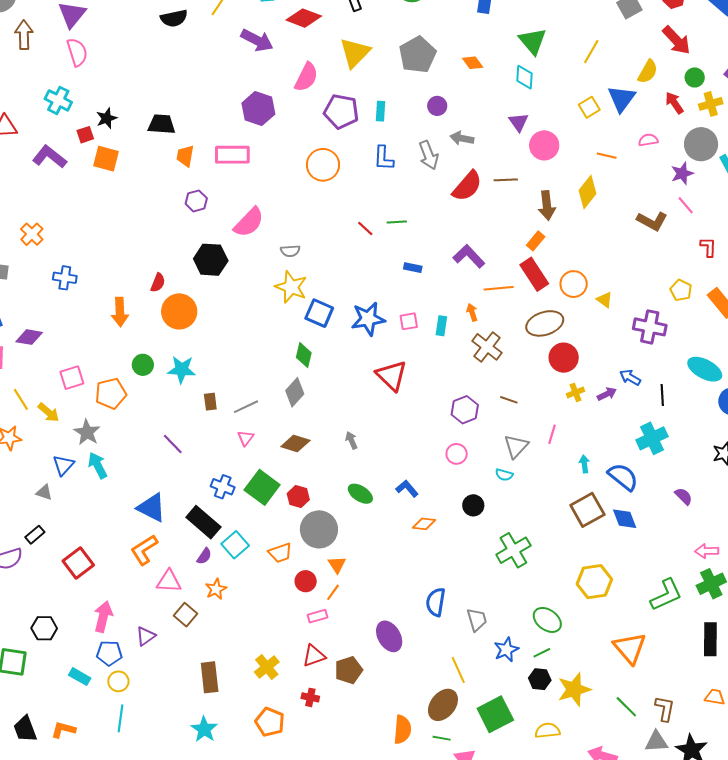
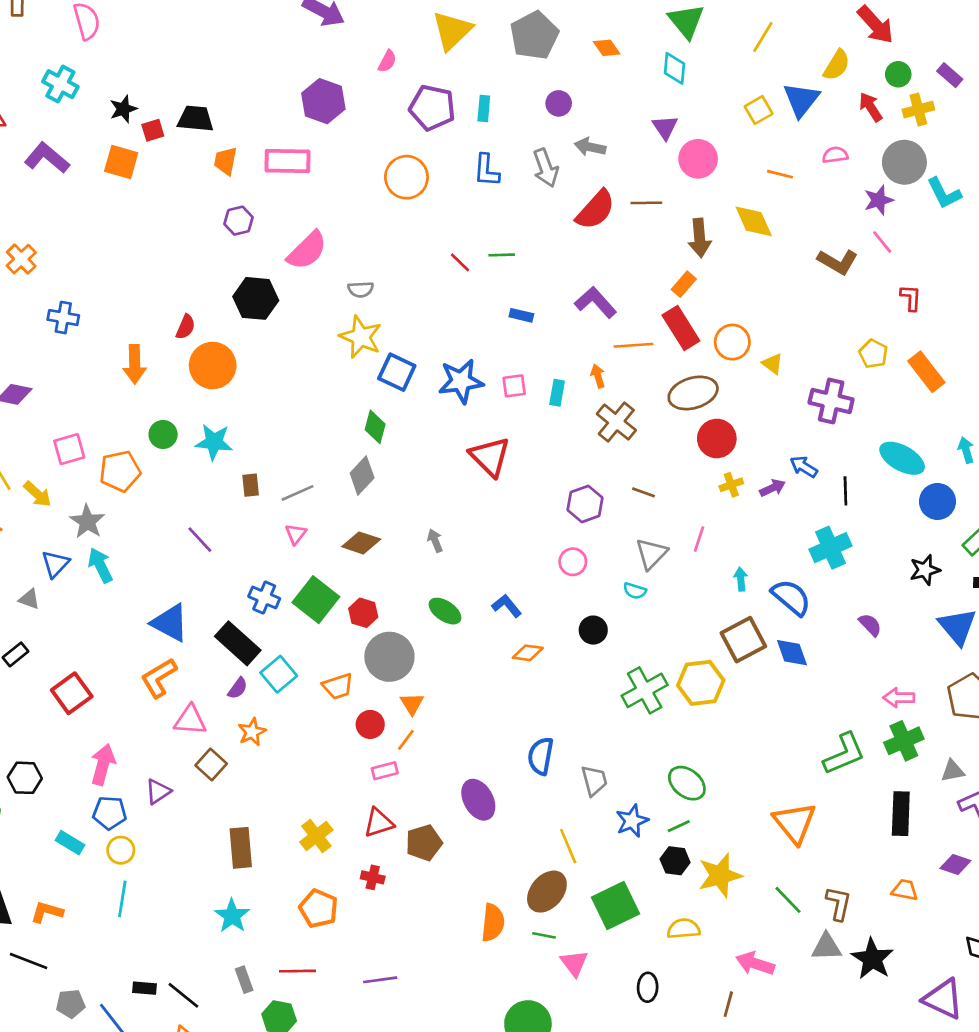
pink semicircle: (306, 77) -> (387, 61), size x0.6
red square: (85, 135) -> (153, 130), moved
yellow diamond: (588, 192) -> (754, 221), turned -64
yellow hexagon: (594, 582) -> (701, 683), moved

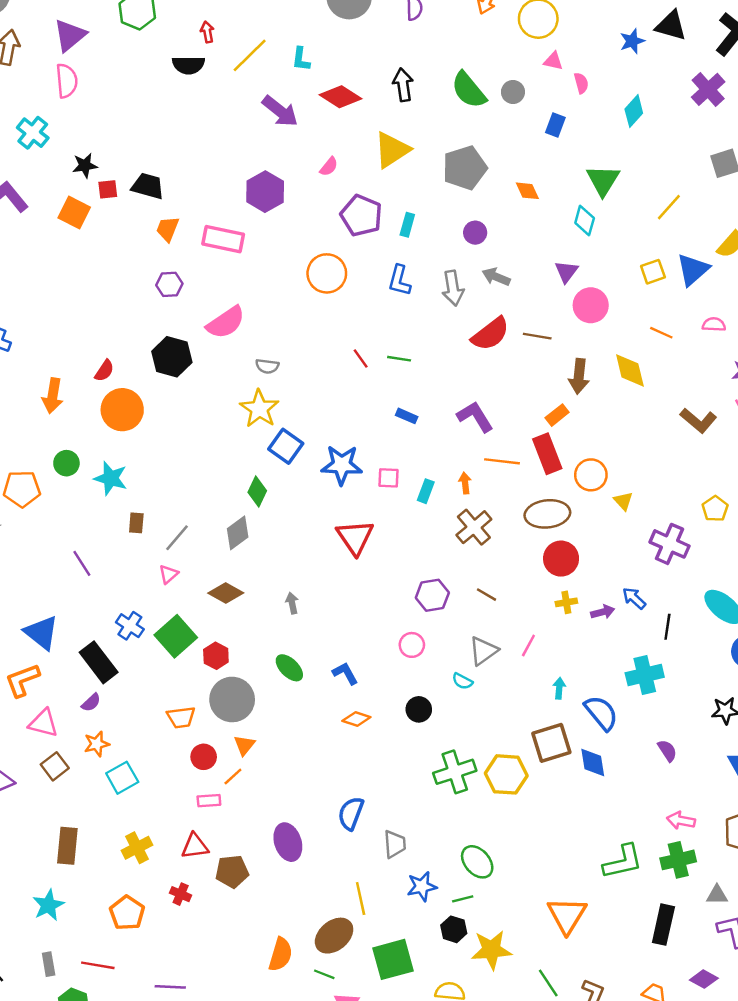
gray line: (298, 493) -> (177, 538), turned -36
cyan square: (279, 674) -> (122, 778), moved

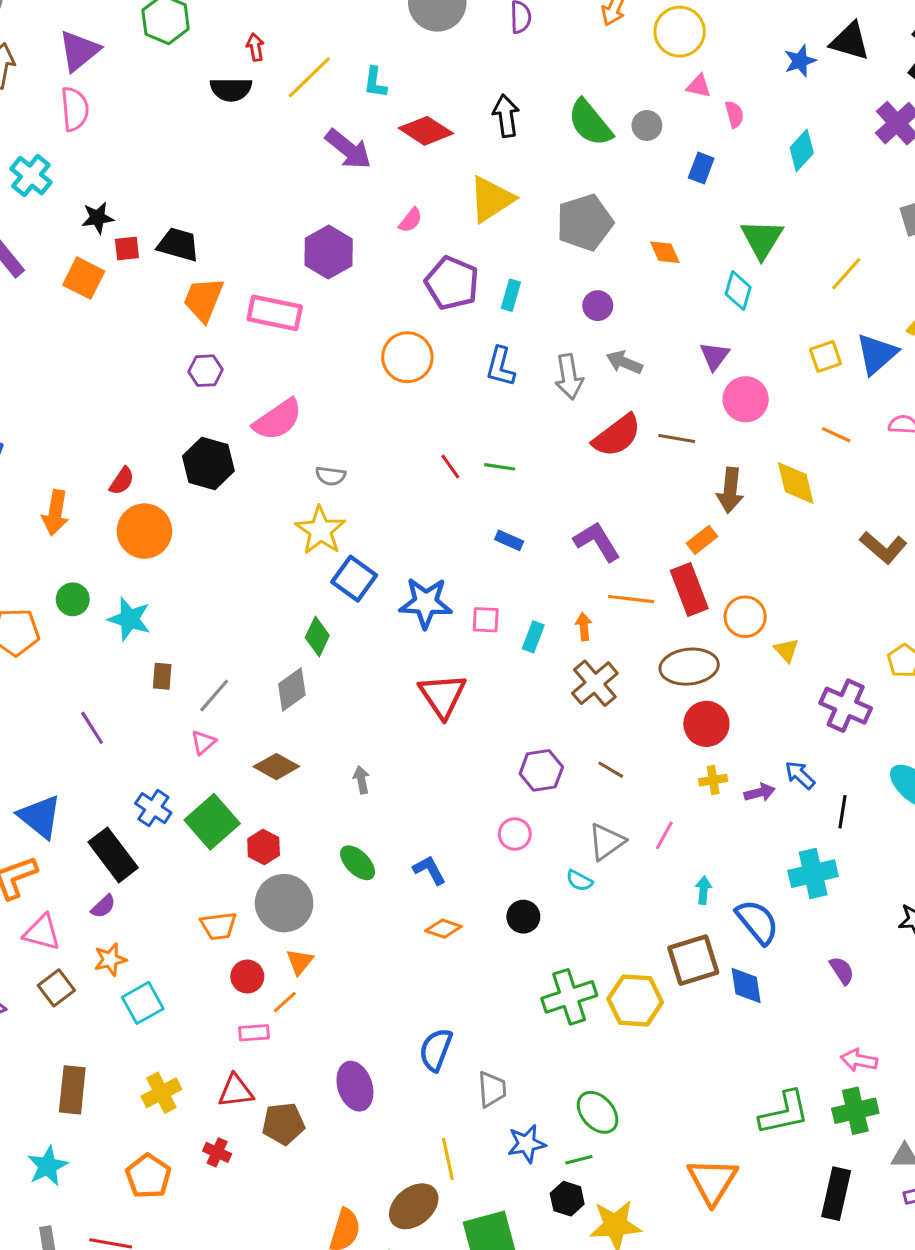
orange trapezoid: (168, 229) -> (203, 299), size x1.4

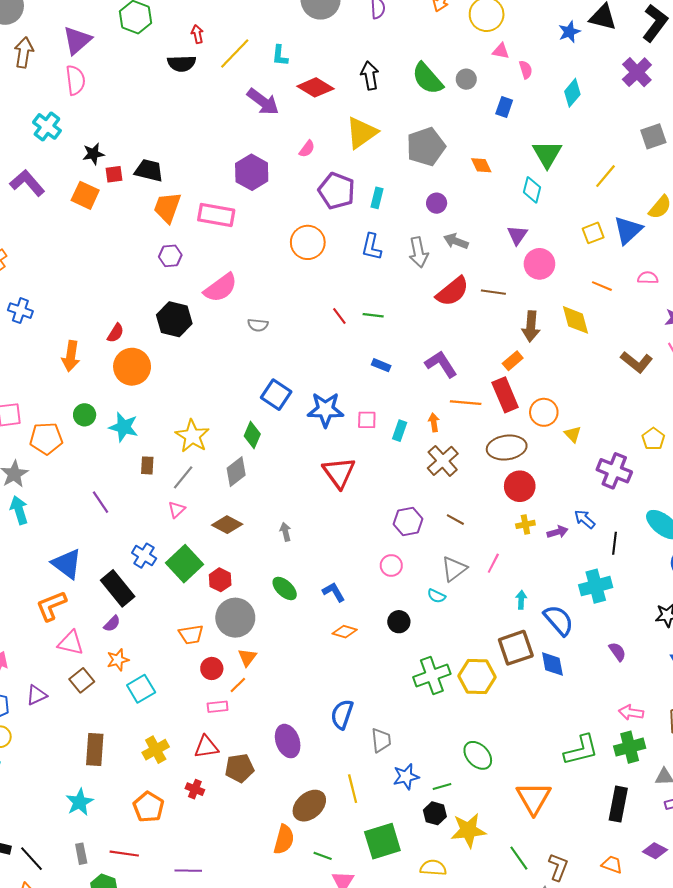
yellow star: (320, 530) -> (192, 436), moved
green ellipse: (598, 1112) -> (478, 755), moved
brown ellipse: (414, 1206) -> (309, 806), moved

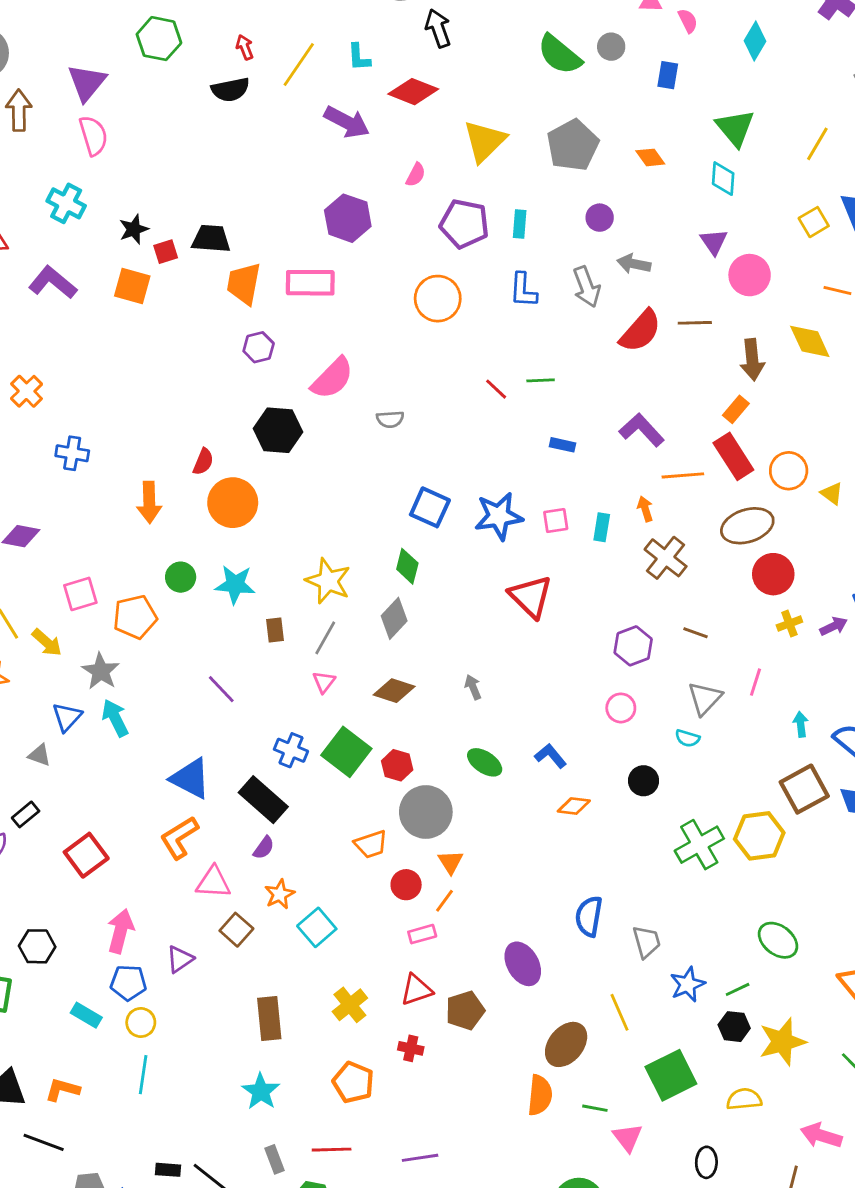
black arrow: (370, 76) -> (438, 28), moved

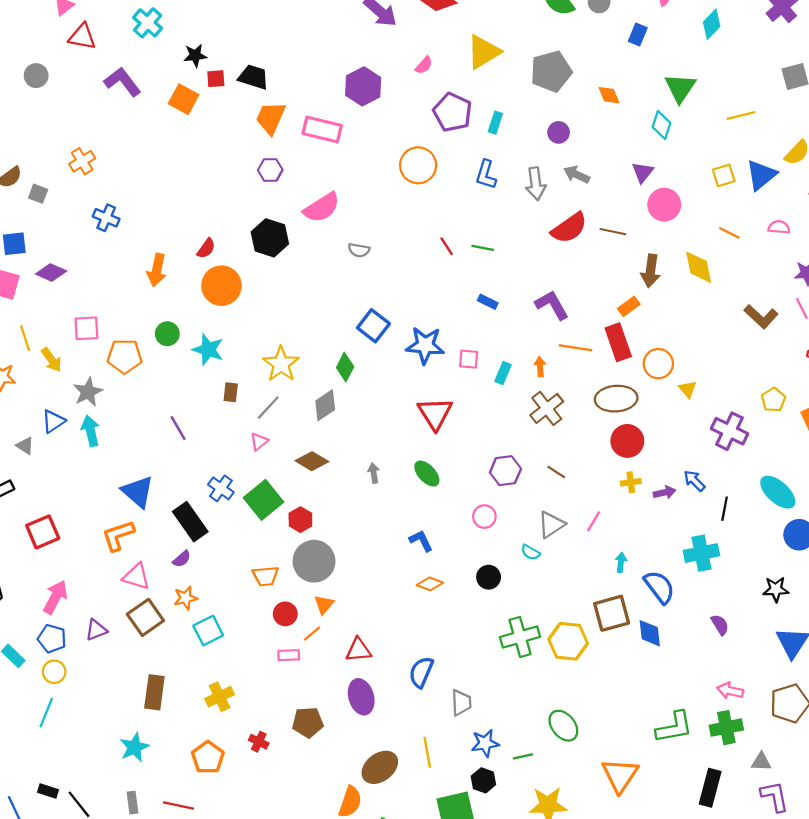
yellow line: (817, 144) -> (741, 115), turned 32
green ellipse: (485, 762) -> (427, 474), moved
brown square: (236, 930) -> (145, 617), size x1.4
red triangle: (416, 990) -> (358, 650), moved
black hexagon: (734, 1027) -> (483, 780), moved

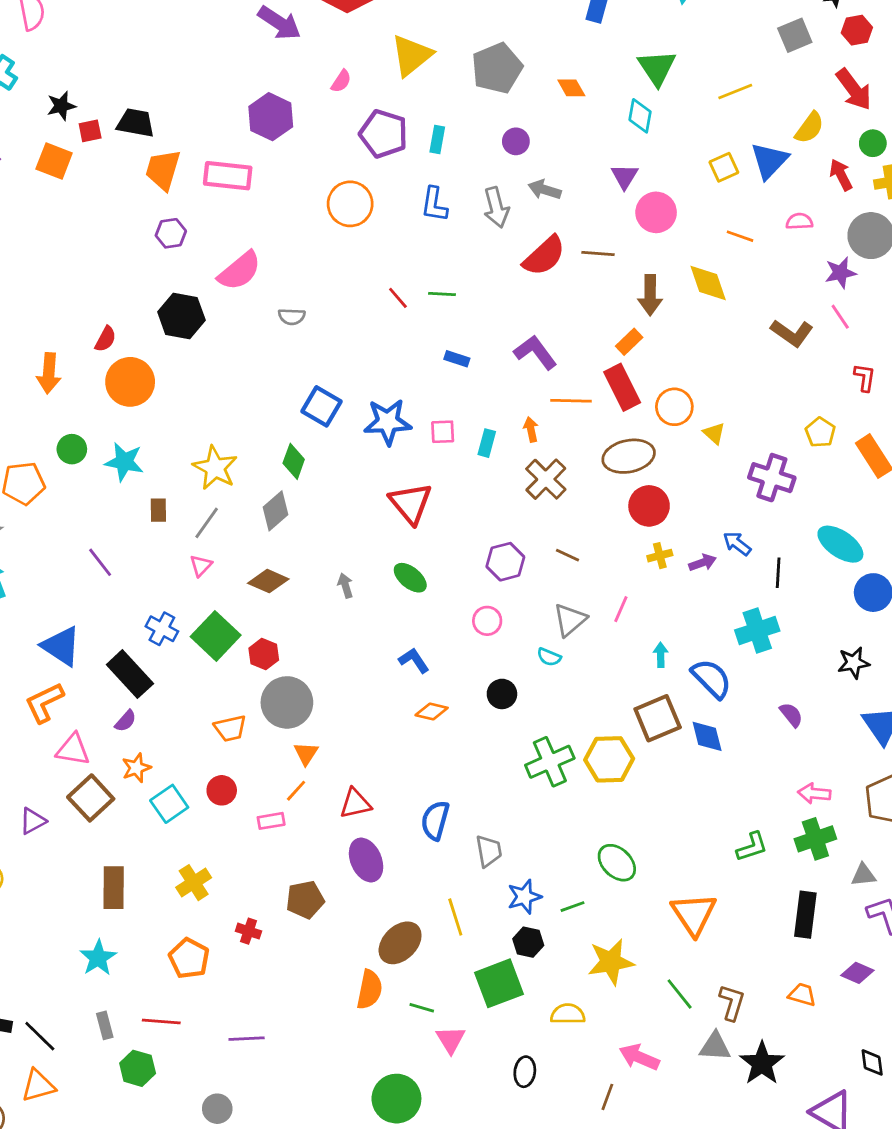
red circle: (285, 614) -> (222, 790), moved
green L-shape: (674, 727) -> (752, 847), size x0.7

